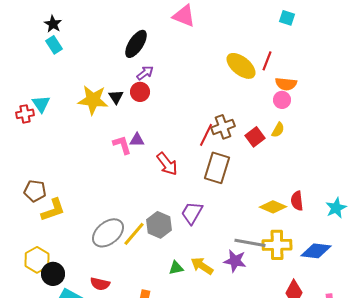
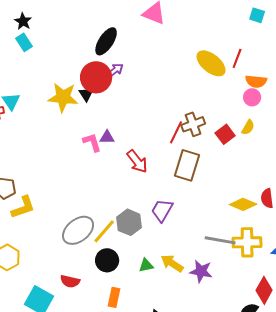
red circle: (140, 92) -> (96, 77), moved, size x1.6
purple star: (235, 261) -> (201, 271), moved
black circle: (53, 274) -> (107, 260), moved

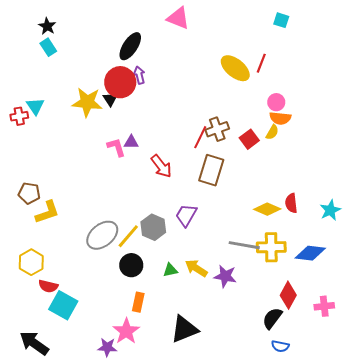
purple arrow: (115, 70) -> (139, 75), turned -66
orange semicircle: (256, 81) -> (280, 118), moved
red semicircle: (70, 281) -> (48, 286), moved

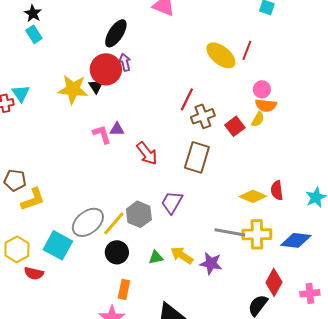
red line: (200, 137) -> (187, 99), moved
cyan square: (63, 305) -> (58, 245), moved

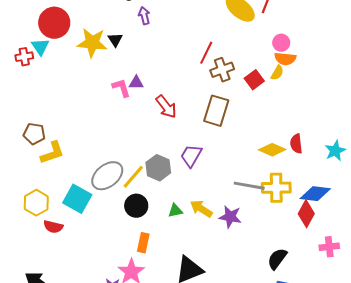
red circle: (106, 69) -> (54, 23), moved
red diamond: (274, 282) -> (306, 214), moved

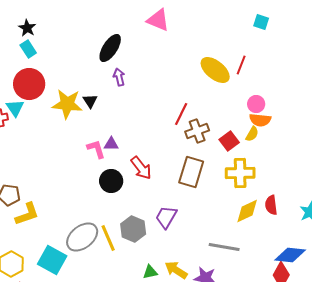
yellow diamond: (272, 150) -> (247, 211), turned -48
yellow line: (133, 177) -> (108, 238), turned -64
yellow cross: (276, 188) -> (240, 173), moved
black circle: (136, 206) -> (111, 181), moved

